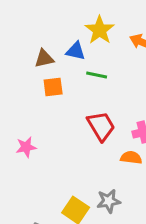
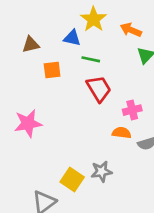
brown triangle: (44, 59) -> (31, 45), moved
red trapezoid: (101, 126) -> (99, 89), moved
pink star: (26, 147) -> (28, 123), size x1.5

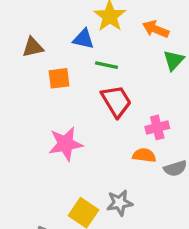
pink star: (28, 123) -> (66, 144), moved

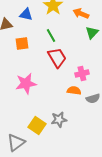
blue triangle: (84, 39) -> (26, 15), moved
green line: (106, 65) -> (51, 36), turned 48

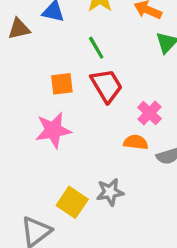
orange square: (22, 44) -> (62, 84), moved
pink cross: (82, 74) -> (150, 113), turned -32

